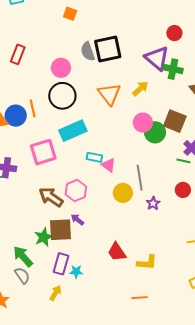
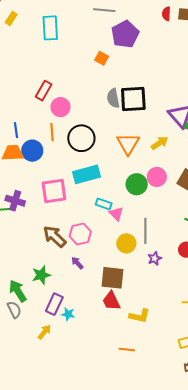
pink circle: (61, 68) -> (60, 107), moved
orange line: (33, 108) -> (52, 132), moved
green circle: (155, 132) -> (137, 184), moved
brown square: (61, 230) -> (113, 278), moved

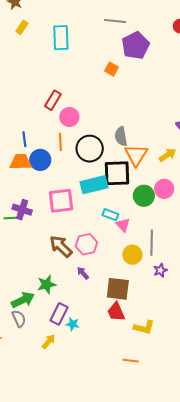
gray semicircle: (113, 98) -> (121, 136), moved
black square: (133, 99) -> (117, 173), moved
green arrow: (18, 291) -> (23, 300), turned 95

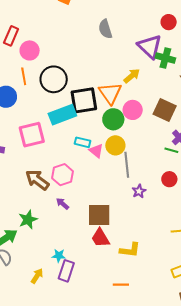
gray semicircle: (121, 136) -> (105, 29), moved
orange triangle: (136, 155) -> (110, 93), moved
yellow circle: (132, 255) -> (115, 145), moved
purple rectangle: (59, 314) -> (66, 271), moved

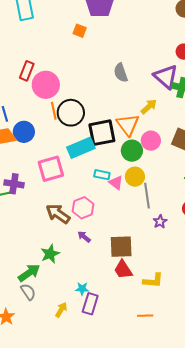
gray semicircle: (105, 29) -> (121, 73), moved
pink circle: (30, 50) -> (46, 85), size x1.4
orange line: (24, 76) -> (54, 111), moved

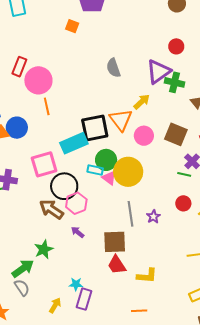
purple triangle: (166, 77) -> (158, 72), turned 44
black circle: (71, 113) -> (64, 186), moved
green circle: (132, 151) -> (106, 160), moved
yellow circle: (135, 177) -> (128, 172), size x1.5
gray line: (147, 196) -> (130, 214), moved

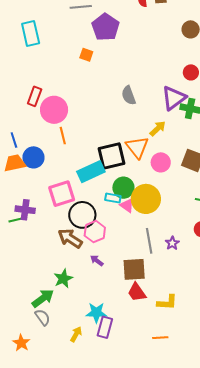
cyan star: (76, 284) -> (96, 313), size x1.5

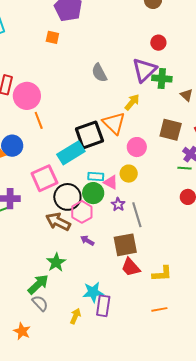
pink circle: (161, 162) -> (137, 147), moved
green circle: (123, 188) -> (93, 193), moved
yellow circle: (146, 199) -> (129, 174), size x0.6
purple star: (172, 243) -> (118, 204), moved

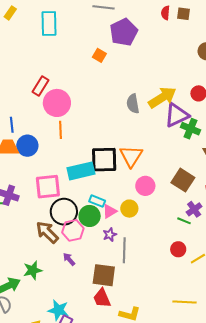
yellow arrow: (132, 102) -> (162, 97), moved, size x1.6
pink triangle: (111, 182) -> (110, 211), turned 42

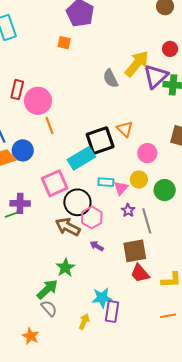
orange triangle: (131, 156) -> (125, 129), size x0.7
green circle: (90, 216) -> (165, 190), moved

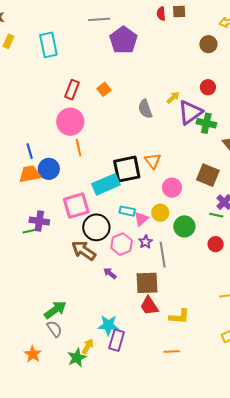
orange square: (64, 43) -> (104, 89), moved, turned 32
yellow arrow: (137, 64) -> (173, 98), size x0.5
red rectangle: (17, 90) -> (72, 90), moved
pink hexagon: (92, 217) -> (122, 244), moved
green star: (65, 268) -> (77, 358), moved

